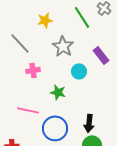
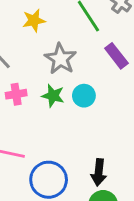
purple rectangle: (101, 55) -> (116, 56), moved
green star: (58, 92) -> (53, 96), moved

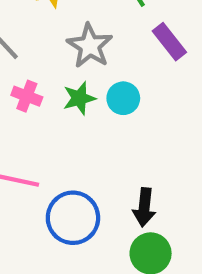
pink cross: (16, 94) -> (27, 96), turned 30
green star: (53, 96) -> (79, 98), turned -30

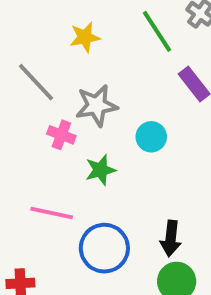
gray star: (90, 46) -> (97, 106), moved, turned 30
green star: (79, 98) -> (100, 170), moved

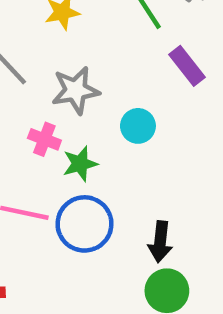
pink cross: (61, 135) -> (44, 139), moved
blue circle: (104, 248) -> (85, 224), moved

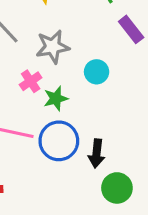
pink cross: (44, 139) -> (31, 81), turned 35
black arrow: (160, 242) -> (97, 153), moved

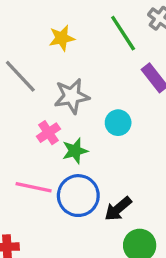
black arrow: (97, 153) -> (118, 209), turned 44

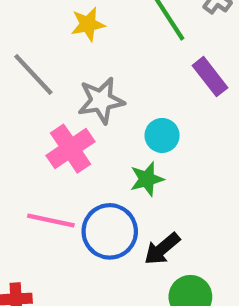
pink cross: (48, 133) -> (70, 149), size x1.5
green star: (75, 151) -> (147, 179), moved

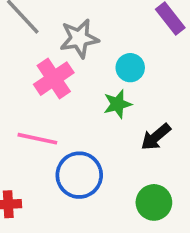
blue circle: (110, 231) -> (79, 175), moved
black arrow: (162, 249) -> (156, 137), moved

